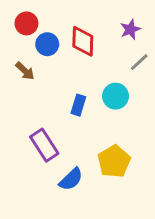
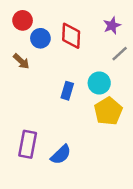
purple rectangle: (44, 145) -> (28, 144), moved, turned 44
yellow pentagon: (114, 161) -> (108, 111), moved

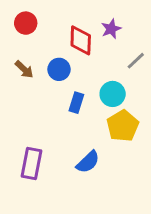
purple star: (112, 26) -> (111, 29), moved
blue circle: (40, 38) -> (59, 69), moved
blue semicircle: (61, 155) -> (88, 162), moved

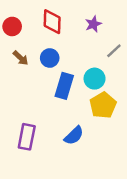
red circle: (26, 23) -> (12, 26), moved
red diamond: (81, 40) -> (52, 22), moved
blue rectangle: (76, 103) -> (64, 86), size x1.5

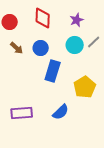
cyan circle: (95, 79) -> (75, 45), moved
purple rectangle: (27, 137) -> (22, 113), turned 75

